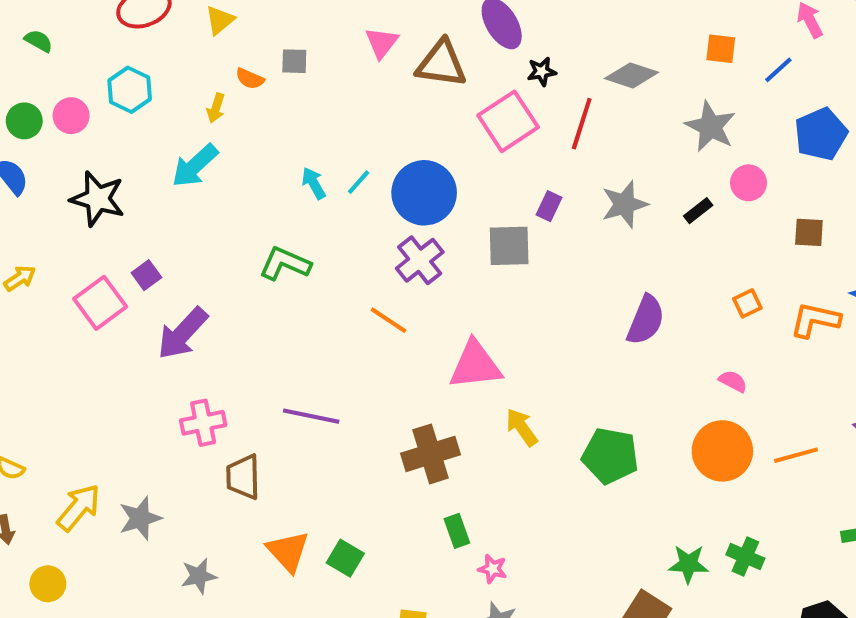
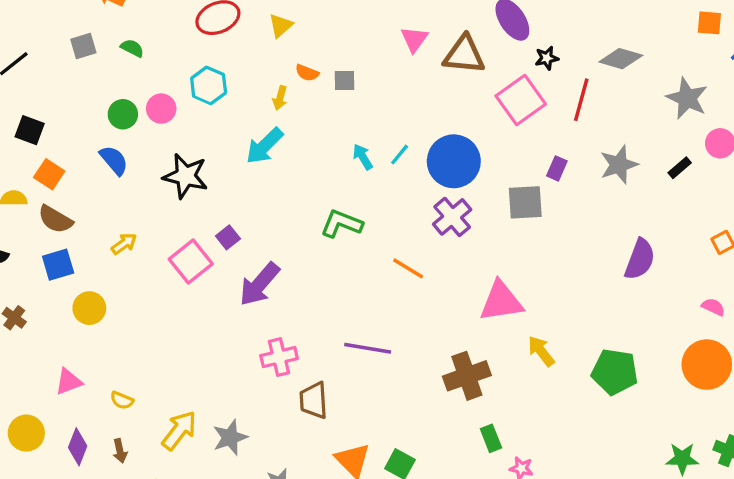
orange square: (721, 49) -> (709, 23), moved
gray square: (294, 61) -> (345, 81), moved
orange line: (388, 320) -> (408, 268), moved

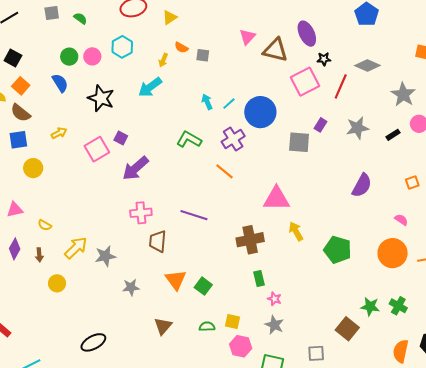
purple cross: (452, 217) -> (233, 139), moved
purple square: (228, 237) -> (121, 138), turned -32

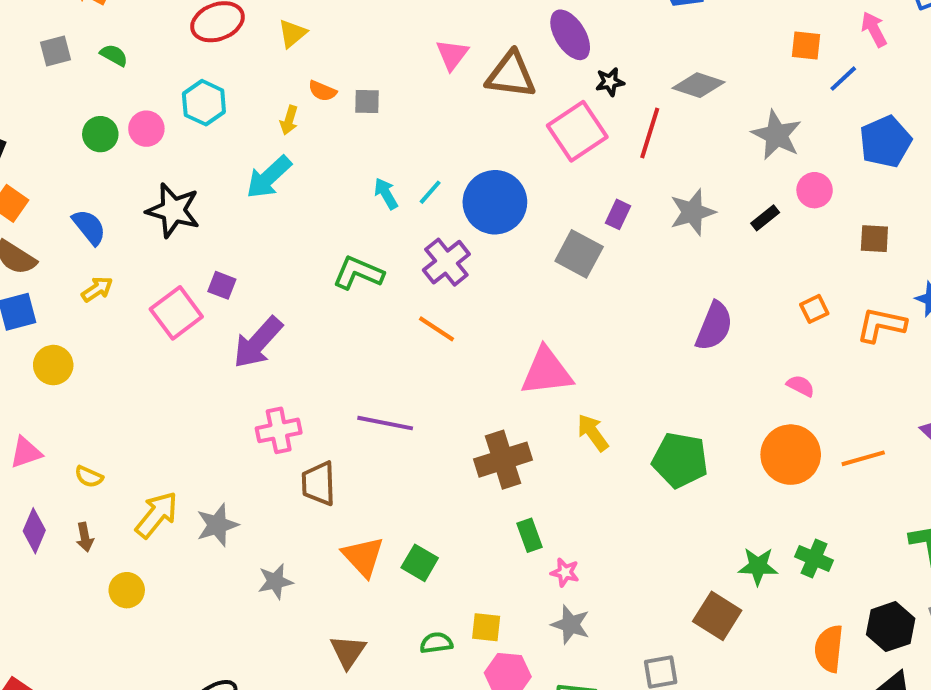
blue semicircle: (60, 83) -> (89, 227), moved
gray square: (299, 142) -> (579, 254), turned 30

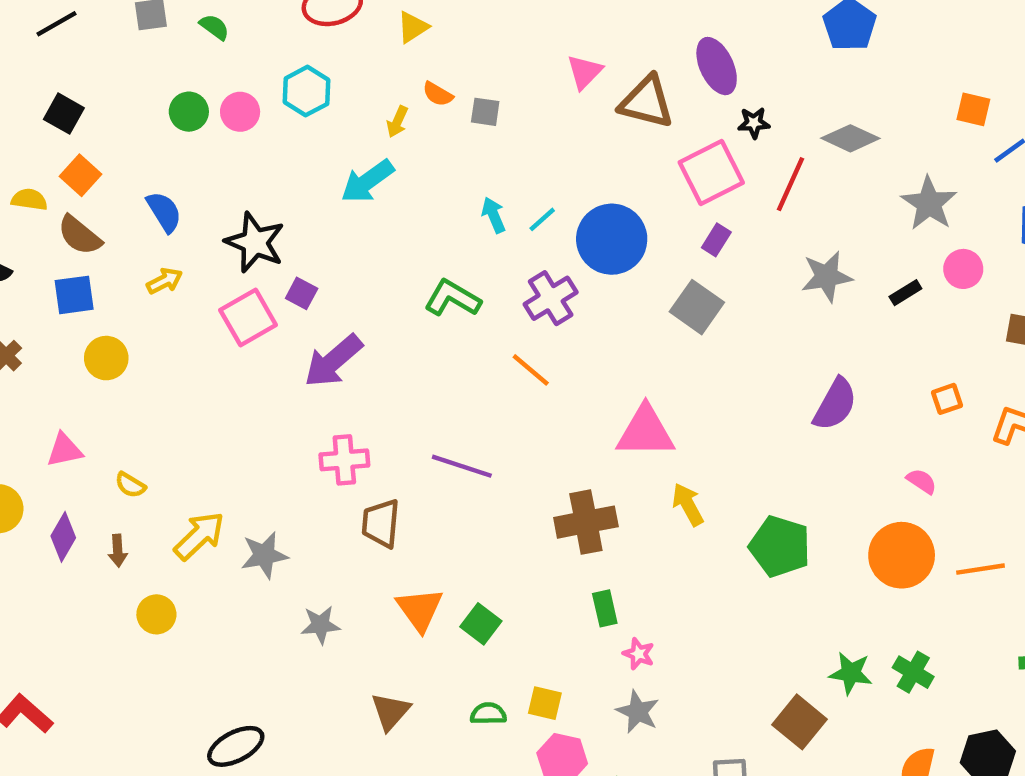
black star: (173, 210) -> (255, 242), moved
purple rectangle: (618, 214) -> (716, 240), moved

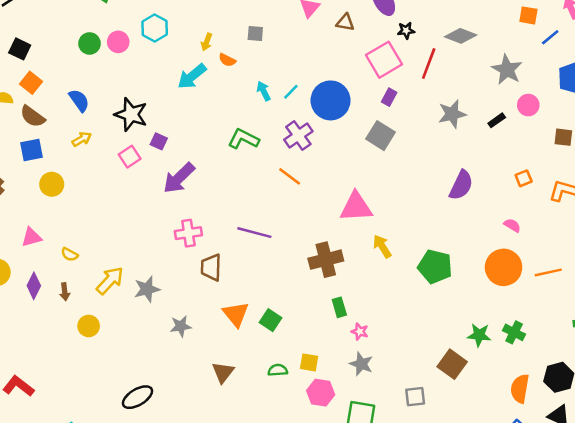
orange semicircle: (438, 94) -> (227, 60), moved
brown triangle: (646, 102) -> (345, 22), size x0.6
pink square: (248, 317) -> (130, 157), size x0.7

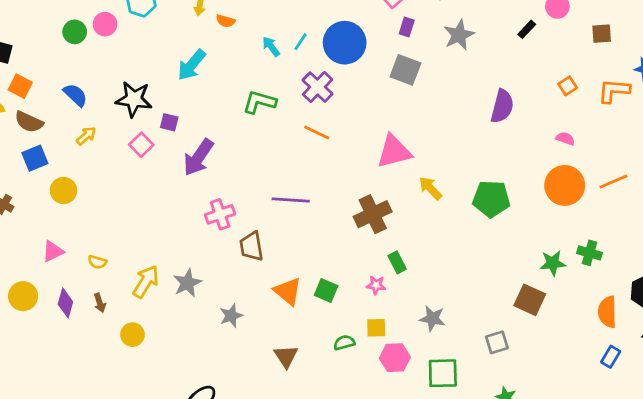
cyan arrow: (192, 76) -> (191, 65), moved
gray star: (452, 114) -> (459, 35), moved
pink star: (360, 332) -> (376, 285), moved

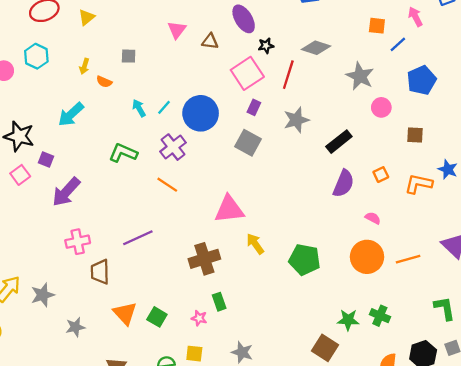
black rectangle: (527, 29) -> (339, 142), moved, size x1.6
purple semicircle: (502, 106) -> (343, 184), moved
purple line: (291, 200) -> (138, 238), turned -36

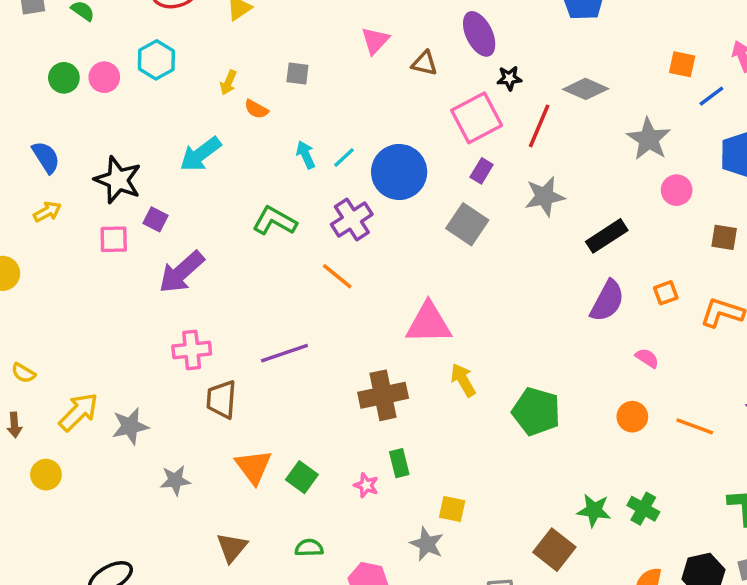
pink square: (20, 175) -> (114, 239), turned 30
orange circle: (367, 257) -> (632, 417), size x0.6
orange line: (408, 259) -> (695, 426), turned 30
yellow square: (194, 354) -> (452, 509), moved

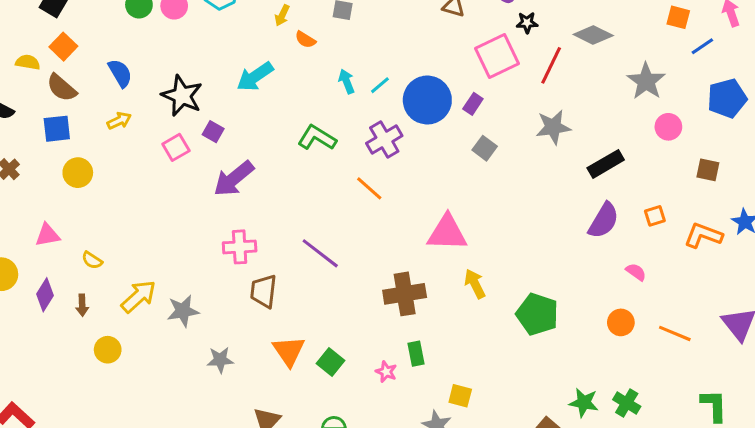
purple rectangle: (482, 171) -> (473, 104), moved
gray square: (467, 224) -> (485, 148), size x0.7
pink square: (114, 239) -> (176, 147), turned -32
purple line: (284, 353) -> (320, 253), turned 54

